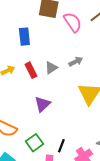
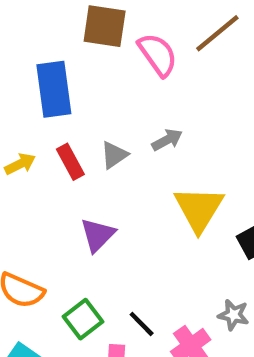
blue rectangle: (24, 37) -> (54, 89), size x1.4
black line: (61, 146) -> (142, 324), turned -64

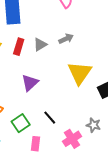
red rectangle: (70, 162) -> (19, 47), turned 42
black line: (142, 324) -> (50, 118), moved

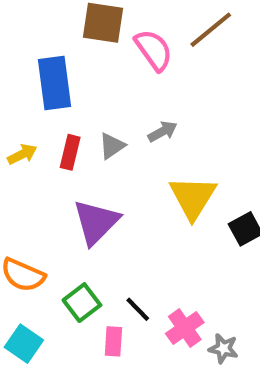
purple triangle: (30, 83) -> (96, 222), size x1.4
black line: (50, 118) -> (138, 309), moved
gray star: (94, 125) -> (223, 348), moved

